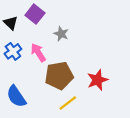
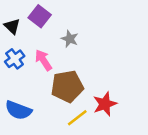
red star: (97, 80) -> (105, 104), moved
blue semicircle: (16, 96) -> (18, 110), turned -35

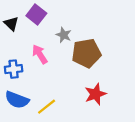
blue cross: (15, 59) -> (14, 69), moved, turned 30
brown pentagon: (67, 86) -> (86, 53), moved
yellow line: (77, 118) -> (47, 107), moved

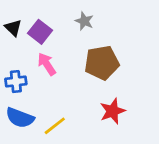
purple square: (36, 14) -> (40, 32), moved
gray star: (64, 35) -> (84, 21), moved

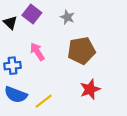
purple square: (40, 32) -> (32, 14), moved

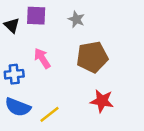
purple square: (32, 14) -> (36, 16), turned -36
red star: (90, 89) -> (102, 101), turned 30

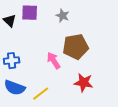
pink arrow: (42, 58) -> (54, 61), moved

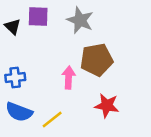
gray star: (63, 16) -> (80, 20), size x1.5
pink arrow: (54, 61) -> (69, 78), turned 36

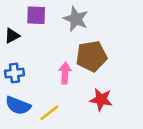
black triangle: (13, 27) -> (12, 36), moved, turned 49

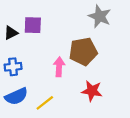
purple square: (36, 15) -> (33, 25), moved
gray star: (76, 19) -> (100, 16), moved
blue semicircle: (18, 106) -> (16, 96), turned -45

